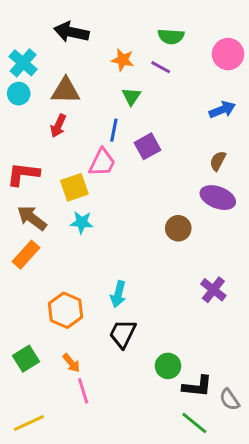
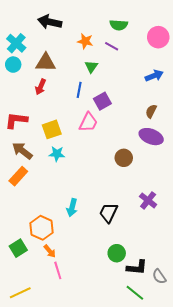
pink trapezoid: (102, 162) -> (88, 122), moved
cyan arrow: (118, 294) -> (72, 208), moved
orange hexagon: (66, 310) -> (42, 228), moved
black trapezoid: (123, 334) -> (109, 213), moved

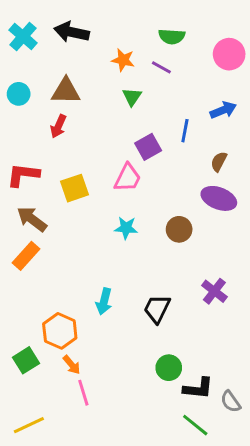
cyan cross: (16, 43) -> (23, 36), moved
blue line: (79, 90) -> (185, 131), moved
cyan star: (57, 154) -> (126, 228), moved

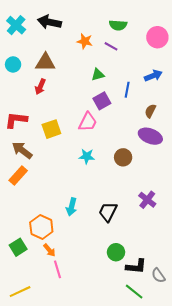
green triangle: (132, 97) -> (98, 75), moved, turned 40

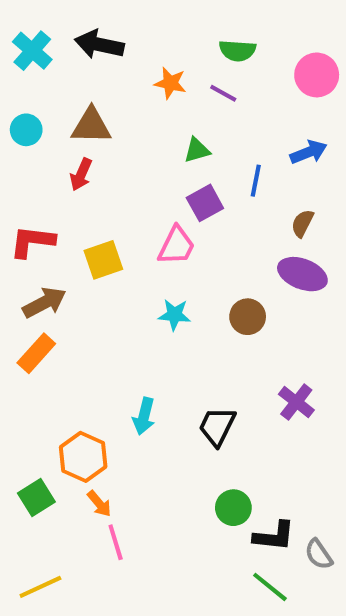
brown arrow: (22, 150) -> (44, 302), turned 115

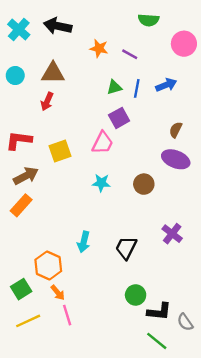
green semicircle: (237, 51) -> (149, 20), moved
blue arrow: (309, 152) -> (166, 85), moved
blue line: (256, 181) -> (137, 88), moved
yellow line: (40, 587) -> (28, 321), moved

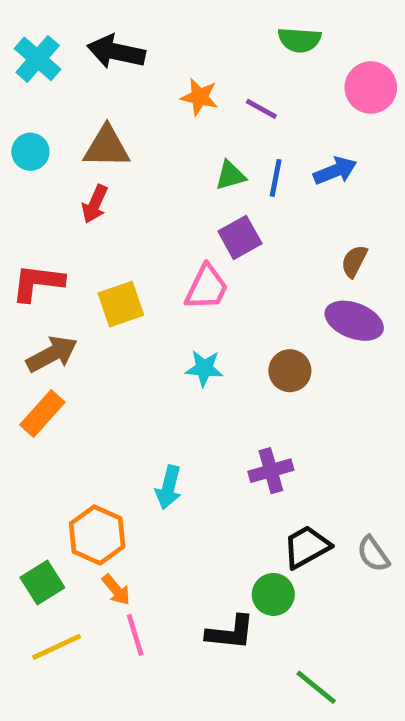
purple cross: (172, 234) -> (271, 471), moved, turned 36
black trapezoid: (126, 248) -> (307, 547), moved, turned 35
black L-shape: (159, 311) -> (230, 633), moved
gray semicircle: (185, 322) -> (373, 554), moved

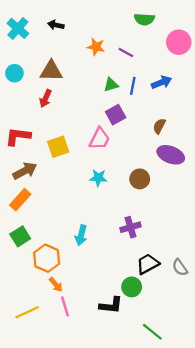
black arrow: (116, 52) -> (56, 25), size x0.6
brown semicircle: (354, 261) -> (159, 126), moved
green square: (42, 583) -> (20, 236), moved

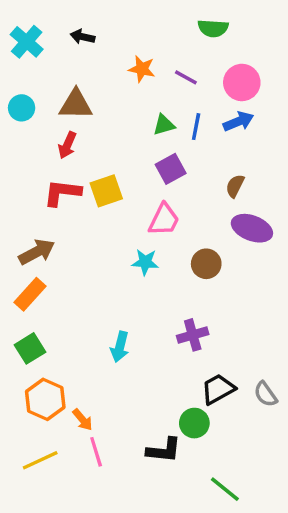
pink circle: (179, 42) -> (242, 82), moved
red L-shape: (18, 136) -> (62, 193), moved
pink trapezoid: (99, 139) -> (164, 220), moved
yellow square: (58, 147) -> (106, 191), moved
orange hexagon: (47, 258) -> (45, 399), moved

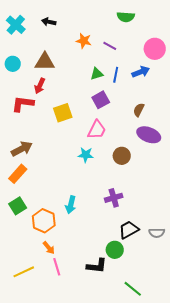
pink circle: (242, 82) -> (155, 49), moved
red L-shape: (62, 193) -> (23, 104), moved
gray semicircle: (266, 394) -> (157, 233), turned -56
orange hexagon: (45, 399) -> (44, 221), moved

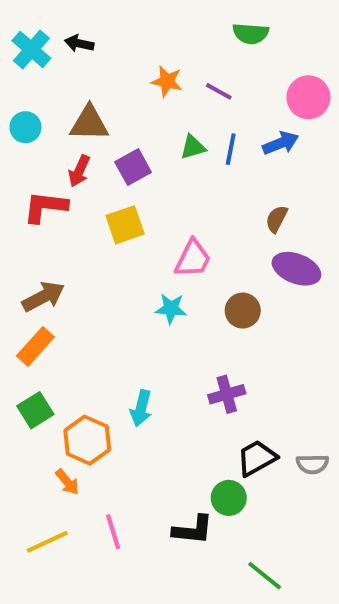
black arrow: (49, 22) -> (79, 43), moved
purple square: (101, 100) -> (133, 167), moved
orange arrow: (49, 248) -> (67, 482), moved

